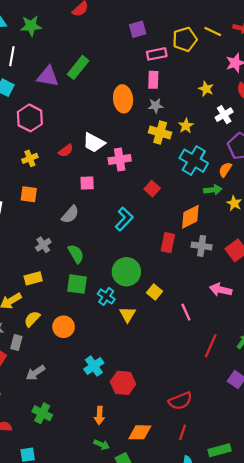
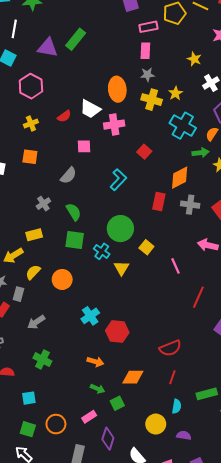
orange ellipse: (123, 99) -> (117, 89), moved
orange arrow: (99, 415) -> (95, 362), turned -77

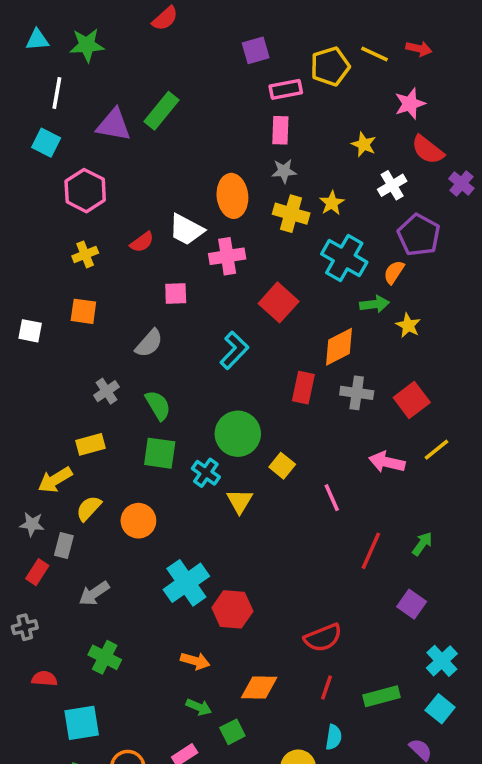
red square: (144, 152) -> (279, 302), size x1.5
cyan cross: (90, 316) -> (186, 583), size x1.4
green rectangle: (207, 394) -> (382, 696), moved
cyan square: (29, 398) -> (82, 723), size x1.5

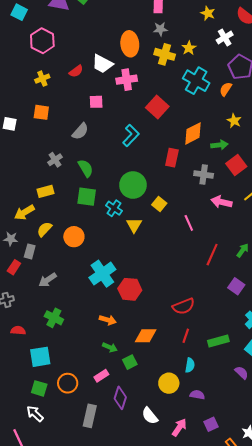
green arrow: (374, 304) -> (219, 145), moved
gray cross: (357, 393) -> (204, 174), moved

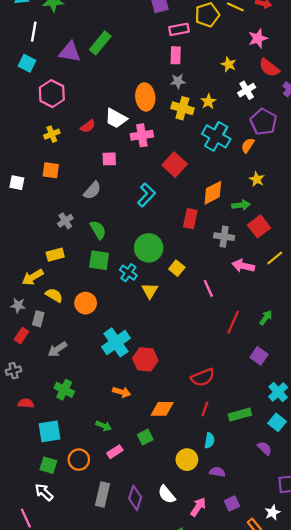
yellow semicircle: (44, 229) -> (54, 295), turned 77
green arrow: (110, 347) -> (104, 426), moved
purple diamond: (120, 398) -> (135, 498), moved

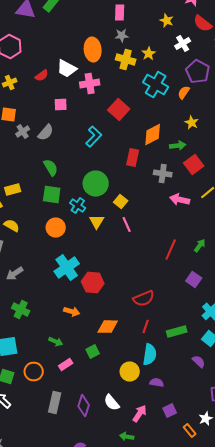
gray cross: (65, 221) -> (23, 132), moved
pink line: (208, 288) -> (127, 225), moved
orange circle: (86, 303) -> (56, 228), moved
cyan semicircle: (209, 440) -> (150, 355), size x1.5

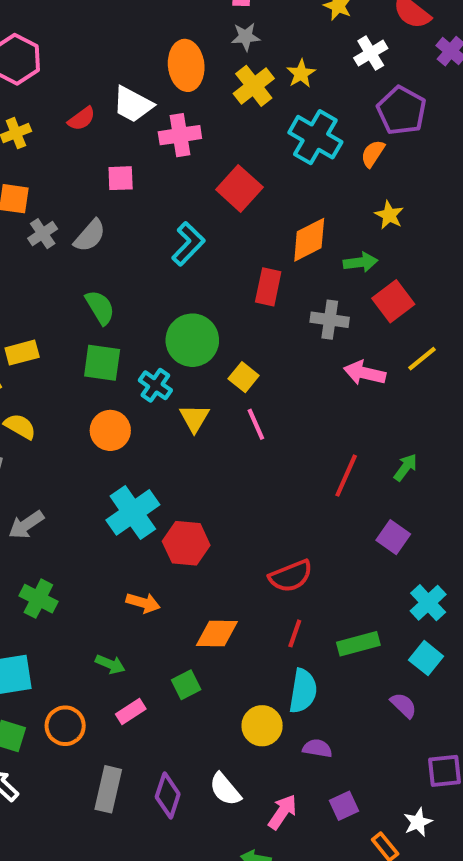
yellow cross: (126, 60) -> (254, 86), turned 36

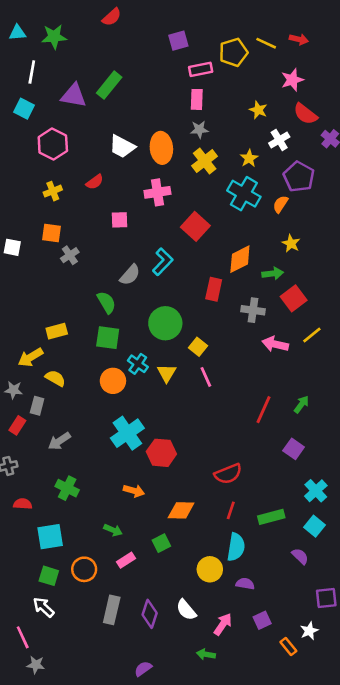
yellow star: (301, 74) -> (249, 158), moved
white trapezoid: (133, 104) -> (122, 147), moved
gray semicircle: (90, 236) -> (130, 275), moved
cyan cross: (155, 385) -> (138, 364), moved

